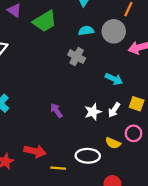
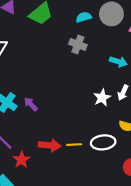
purple arrow: (56, 111) -> (31, 104), moved
yellow line: (58, 168) -> (74, 145), moved

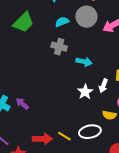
cyan arrow: (118, 62) -> (84, 62), moved
yellow line: (74, 145) -> (64, 136), turned 40

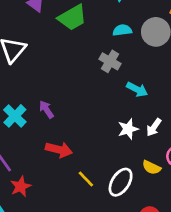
purple arrow: (22, 104) -> (46, 109), moved
white ellipse: (90, 132) -> (121, 182), turned -60
red arrow: (42, 139) -> (59, 150), moved

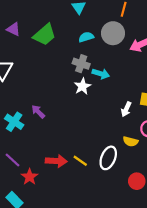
cyan arrow: (137, 89) -> (101, 74), moved
white star: (128, 129) -> (82, 86), moved
red arrow: (59, 150) -> (56, 161), moved

